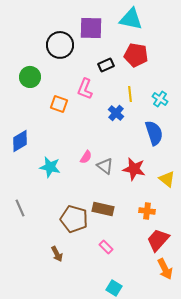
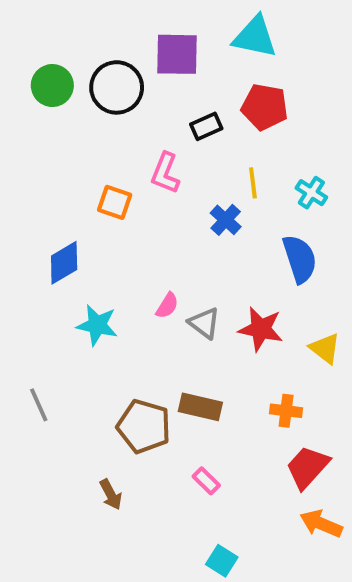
green circle: (30, 77) -> (52, 86), moved
blue diamond: (20, 141) -> (64, 263), moved
orange arrow: (165, 269) -> (321, 524), turned 140

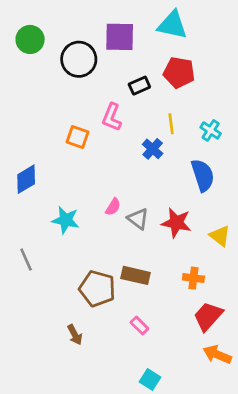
green circle: (52, 86) -> (30, 39), moved
blue diamond: (64, 263) -> (26, 179), moved
gray line: (39, 405) -> (26, 260), moved

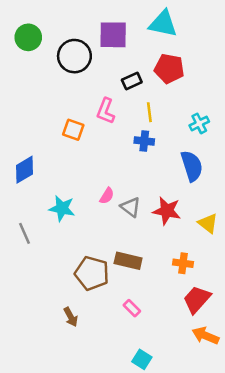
yellow line: (171, 124) -> (149, 112), moved
cyan cross: (211, 130) -> (199, 123), turned 30
blue cross: (153, 149) -> (144, 141), turned -36
gray line: (26, 260) -> (25, 233), moved

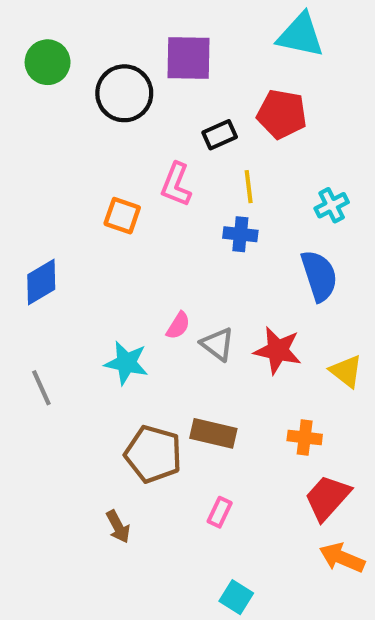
cyan triangle: (163, 24) -> (301, 35), moved
cyan star: (62, 208) -> (126, 363), moved
pink rectangle: (132, 308) -> (220, 512), turned 70

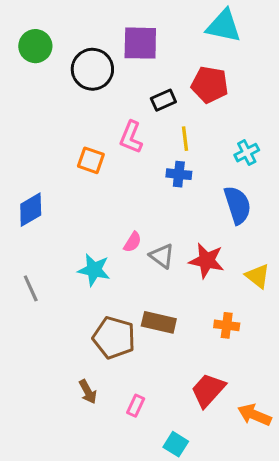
red trapezoid: (327, 498) -> (208, 390), moved
pink rectangle: (220, 512) -> (136, 406), moved

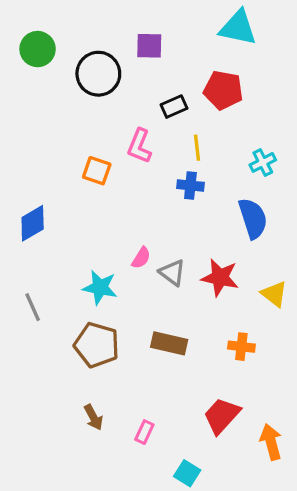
purple square: (140, 43) -> (149, 46), size x0.7
brown pentagon: (114, 338) -> (97, 345), moved
orange arrow: (254, 415) -> (271, 442), turned 52

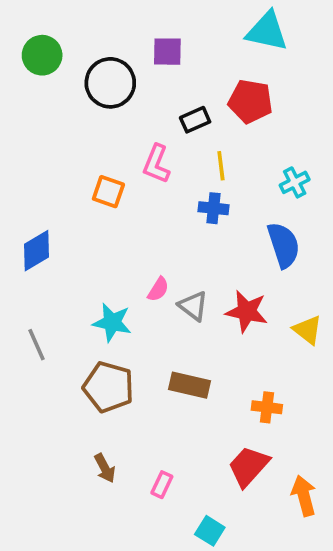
orange cross: (241, 347) -> (267, 407), moved

